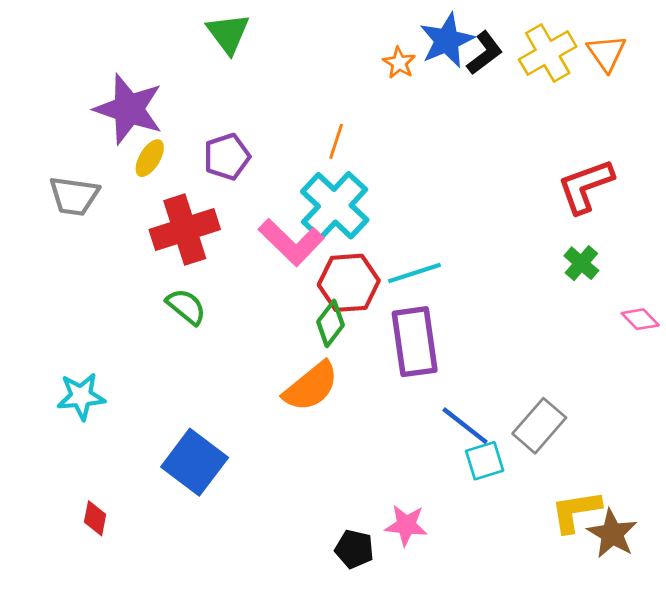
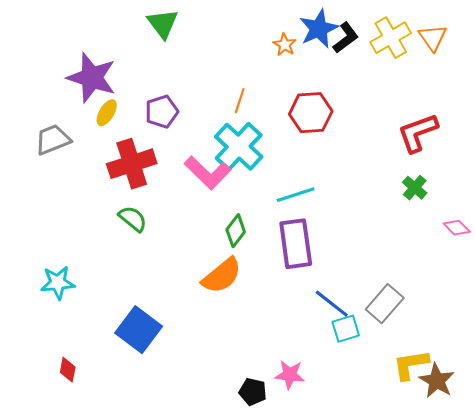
gray trapezoid: (74, 196) -> (53, 140), turned 150
red hexagon: (349, 283) -> (311, 113), moved

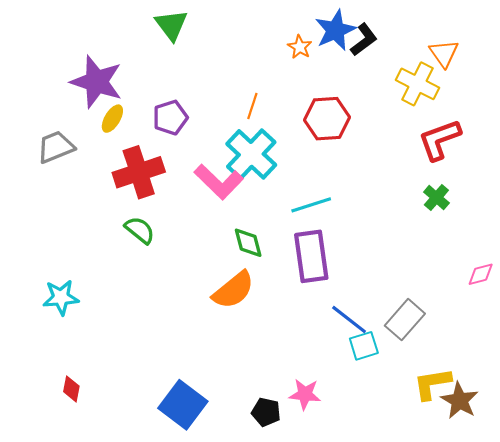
yellow cross: (391, 38) -> (417, 84), moved, turned -33
orange triangle: (433, 38) -> (444, 53), moved
pink diamond: (457, 228) -> (481, 274), moved, turned -60
green diamond: (236, 231) -> (248, 243), turned -52
blue square: (139, 330) -> (183, 405), moved

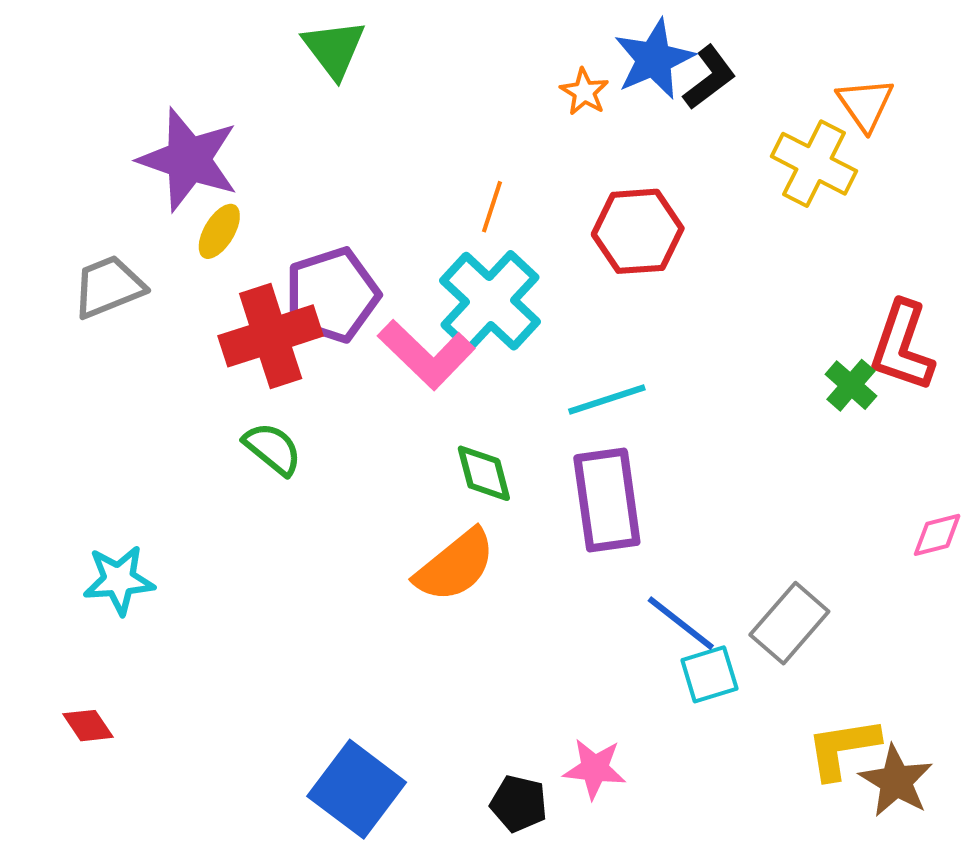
purple pentagon: (170, 118) -> (332, 295), moved, size x1.4
red L-shape: (440, 140) -> (902, 346), moved, turned -51
red diamond: (71, 389) -> (88, 726), moved, turned -45

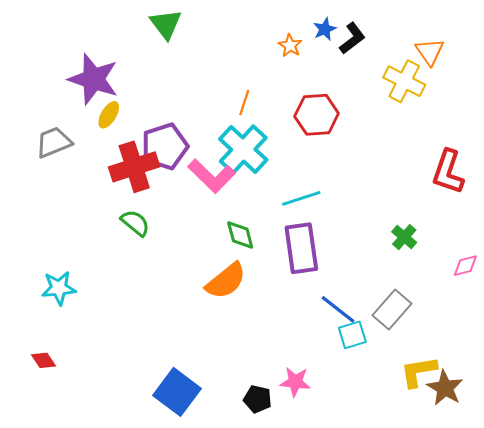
blue star: (654, 59) -> (325, 29), size x0.6
green cross: (851, 385) -> (404, 237), moved

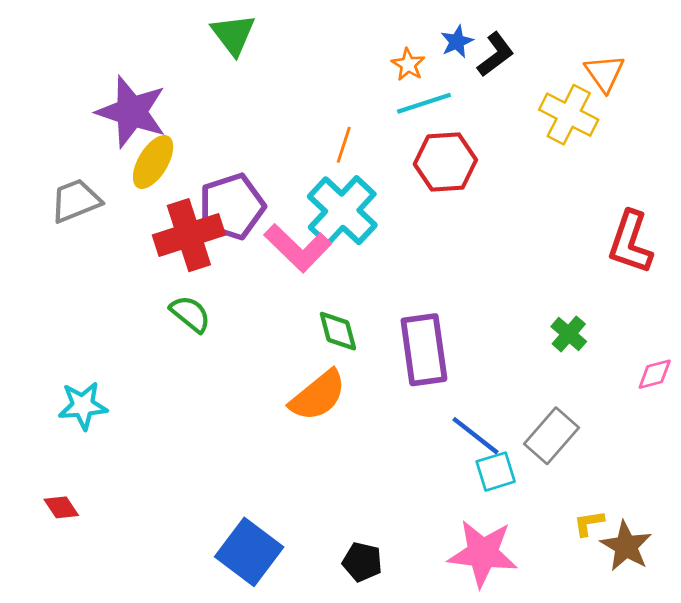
yellow ellipse: (109, 115) -> (153, 162), size x1.4
cyan line: (301, 198) -> (424, 103), moved
yellow L-shape: (419, 372) -> (589, 523), size x0.6
pink star: (295, 382) -> (483, 553), moved, size x1.6

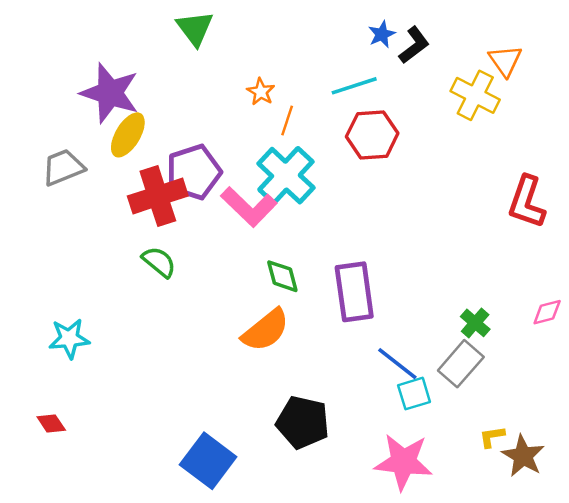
orange star: (408, 65) -> (261, 92), moved
green cross: (569, 334) -> (475, 323), moved
black pentagon: (362, 562) -> (303, 422), moved, size x1.6

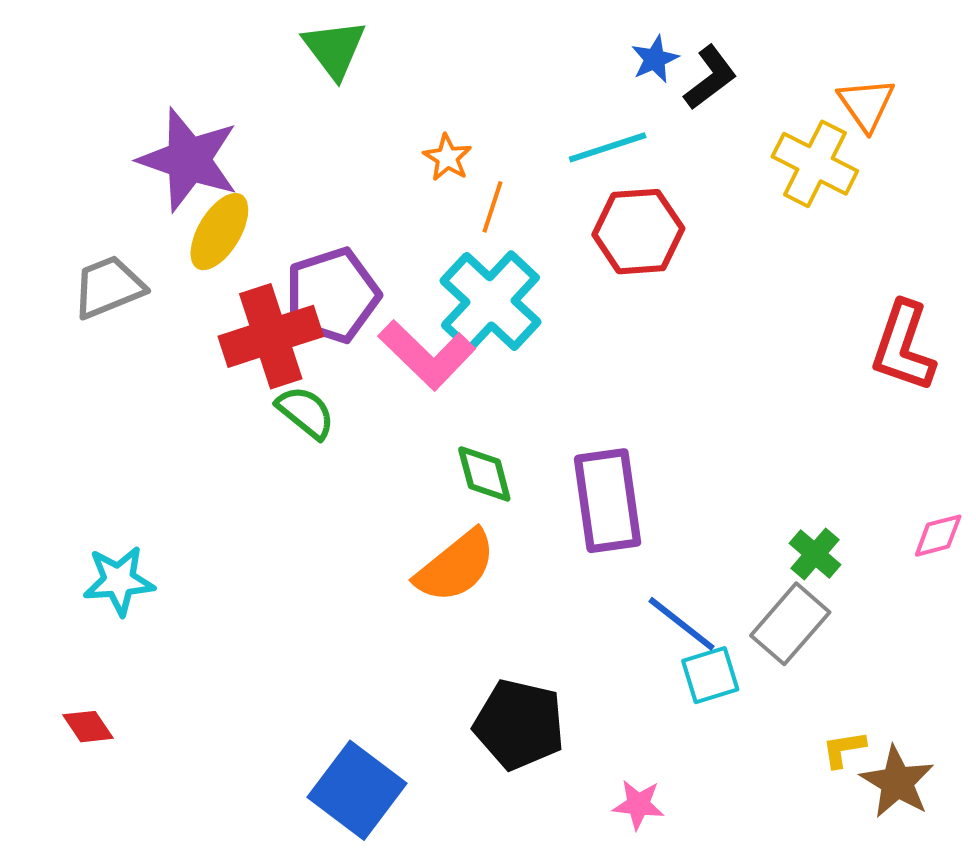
green semicircle: (159, 262) -> (306, 412), moved
pink star: (403, 462) -> (638, 805), moved, size x0.5

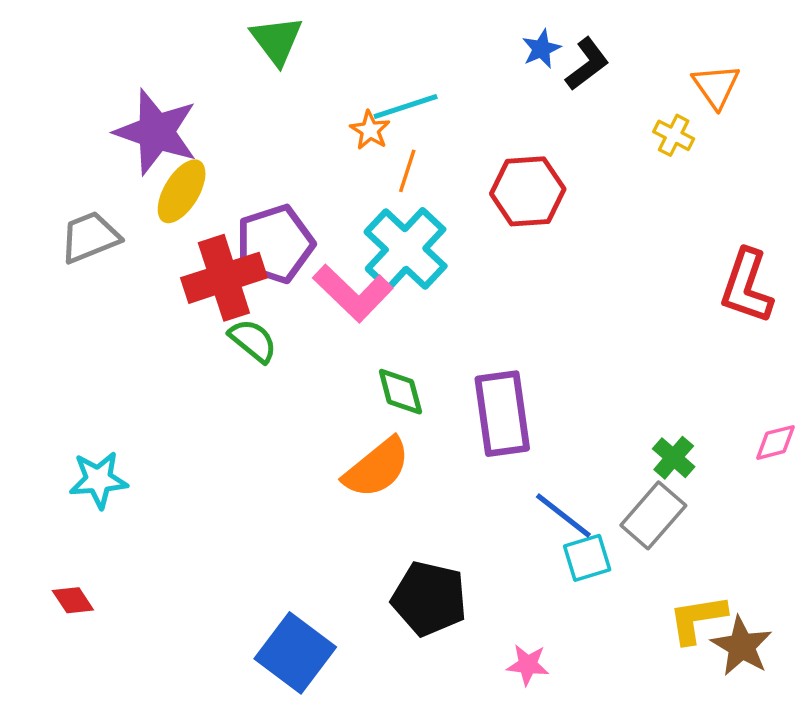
cyan line: (608, 147) -> (406, 106), moved
yellow cross: (815, 164) -> (674, 135), size x0.6
yellow L-shape: (844, 749) -> (697, 619), size x1.6

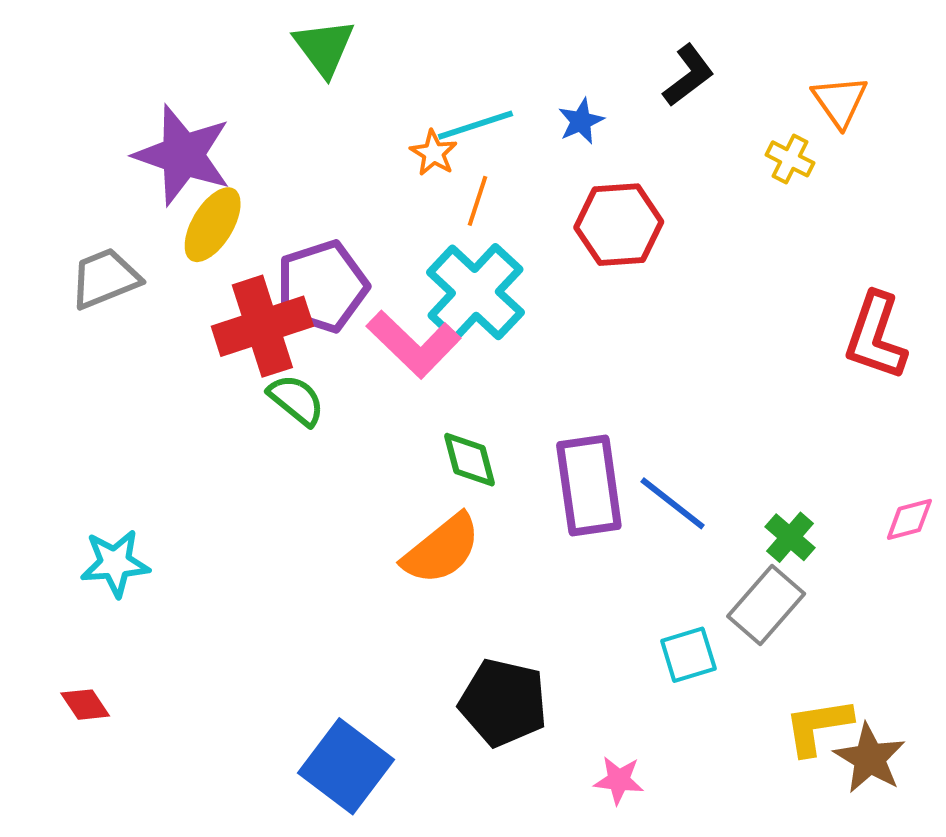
blue star: (541, 49) -> (581, 121), moved
blue line: (563, 515) -> (673, 503), moved

